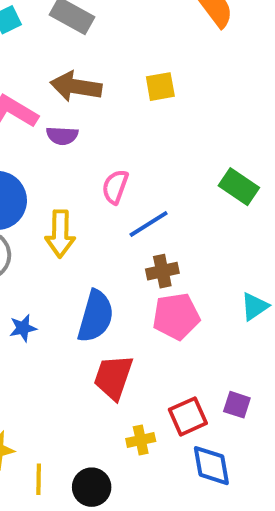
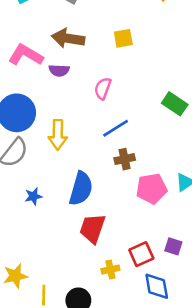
pink semicircle: (115, 187) -> (103, 88), moved
pink pentagon: (176, 316) -> (152, 189), moved

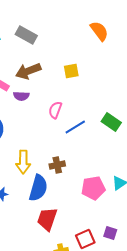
brown arrow: (68, 38) -> (28, 71), turned -30
blue line: (116, 128) -> (75, 127), moved
yellow arrow: (58, 135) -> (23, 162), moved
brown cross: (125, 159) -> (57, 165), moved

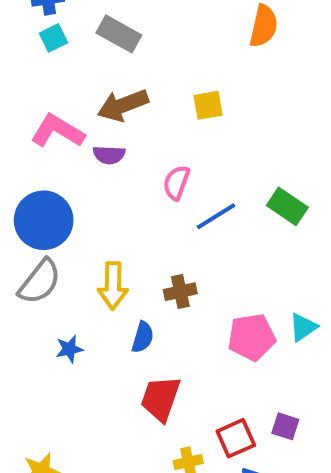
orange semicircle: (99, 31) -> (264, 26), turned 50
blue semicircle: (38, 188) -> (143, 337), size x0.6

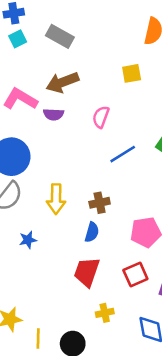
yellow square: (208, 105) -> (132, 73), moved
pink semicircle: (176, 183) -> (101, 117), moved
blue semicircle: (143, 337) -> (92, 232), moved
red square: (236, 438) -> (135, 274), moved

